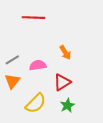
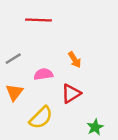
gray line: (12, 60) -> (13, 59), moved
green star: (67, 105) -> (95, 127), moved

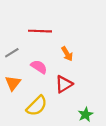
red line: (39, 20) -> (40, 31), moved
pink semicircle: (43, 74) -> (39, 67), turned 42

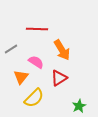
orange arrow: (67, 54) -> (62, 50), size x1.5
orange triangle: (13, 83) -> (21, 77), moved

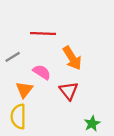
red triangle: (59, 78) -> (69, 91), turned -36
yellow semicircle: (34, 98) -> (18, 117), moved, turned 135

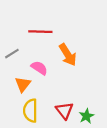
red triangle: (69, 91) -> (64, 111), moved
yellow semicircle: (18, 117) -> (30, 111), moved

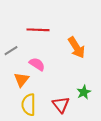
orange arrow: (68, 55) -> (76, 48), moved
green star: (86, 116) -> (84, 92), moved

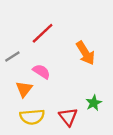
red line: (38, 30) -> (43, 33), turned -45
yellow semicircle: (29, 105) -> (32, 117), turned -95

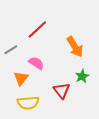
green star: (94, 103) -> (82, 76), moved
red triangle: (68, 117) -> (62, 91), moved

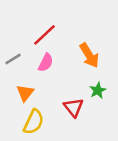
pink semicircle: (36, 63) -> (46, 63), moved, turned 84
yellow semicircle: (28, 103) -> (34, 122), turned -60

